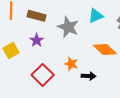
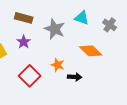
cyan triangle: (96, 16) -> (82, 18), turned 42

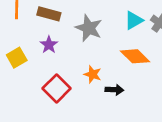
cyan triangle: (82, 18) -> (134, 20), moved, turned -49

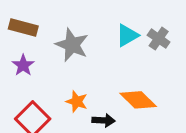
orange diamond: (135, 56) -> (138, 100), moved

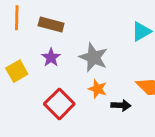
gray star: (72, 45) -> (93, 57), moved

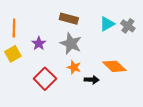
orange line: (17, 18) -> (14, 28), moved
brown rectangle: (51, 25) -> (69, 19), moved

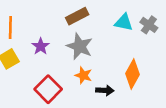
brown rectangle: (69, 19) -> (77, 16), turned -42
cyan triangle: (107, 24) -> (124, 22), turned 42
orange diamond: (114, 66) -> (133, 74), turned 75

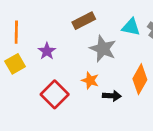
gray star: (80, 46) -> (103, 49), moved

